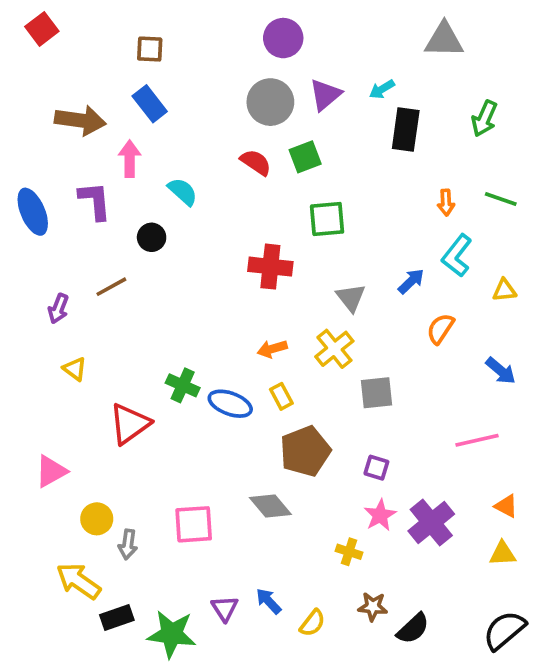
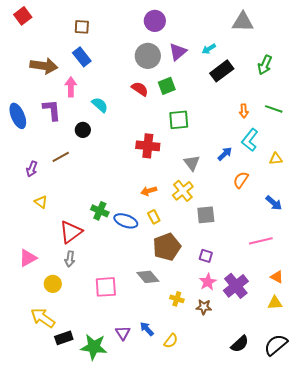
black rectangle: (406, 129) -> (222, 71), turned 45
gray arrow: (128, 544) -> (70, 259), moved
yellow cross: (349, 552) -> (177, 299), moved
brown star: (373, 607) -> (204, 307), moved
black semicircle: (413, 629) -> (240, 344), moved

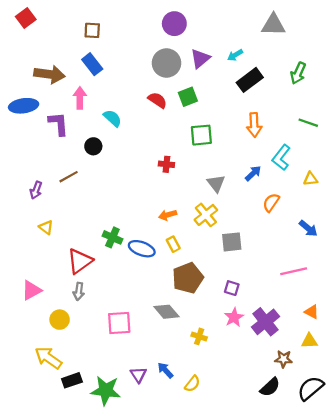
orange arrow: (244, 111) -> (254, 125), moved, size x1.5
blue ellipse: (18, 116) -> (24, 106), moved, turned -75
red cross: (148, 146) -> (166, 164), size x0.6
brown star: (204, 307) -> (284, 359), moved

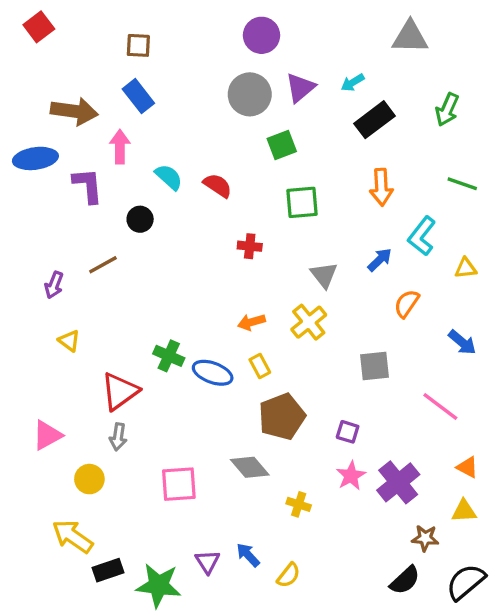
red semicircle: (157, 100) -> (218, 185), moved
gray square: (232, 242) -> (375, 366), moved
pink line: (294, 271) -> (440, 406), turned 50

